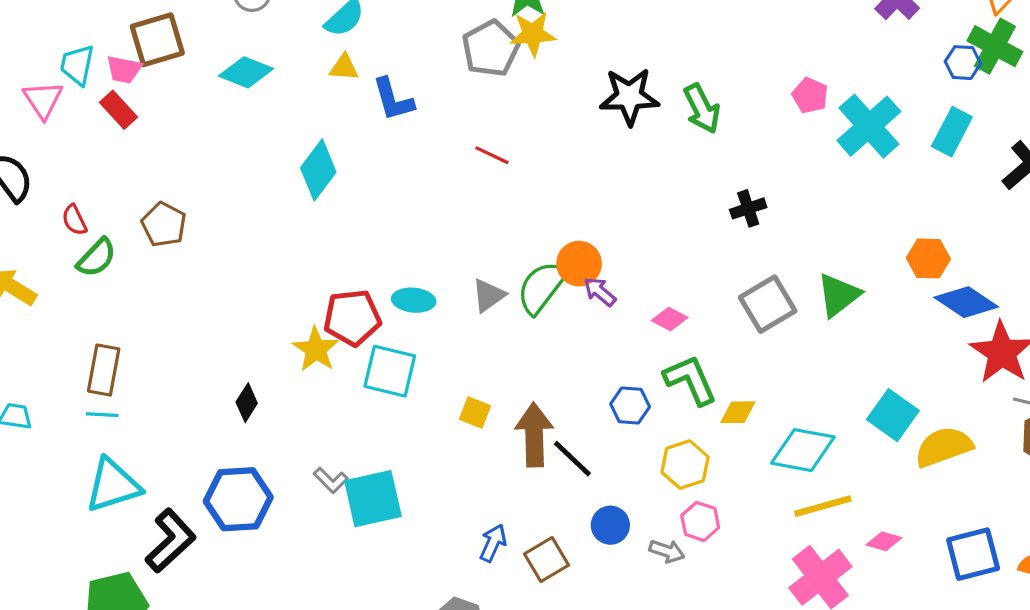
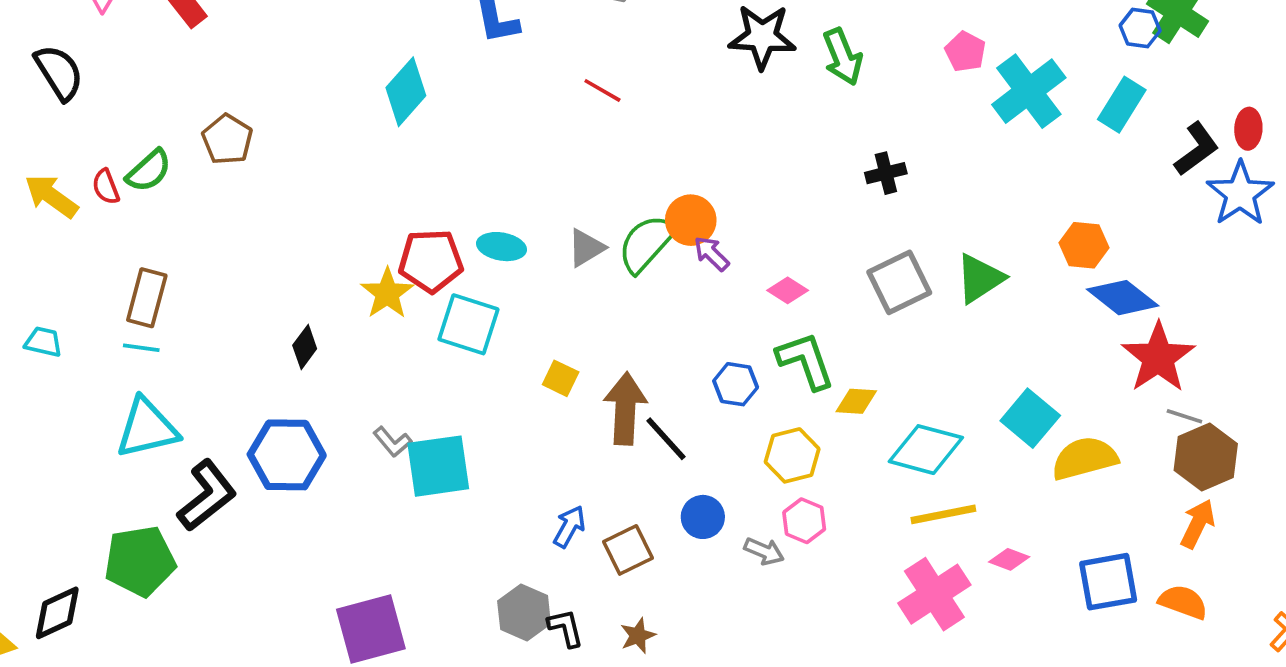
red semicircle: (74, 220) -> (106, 187), moved

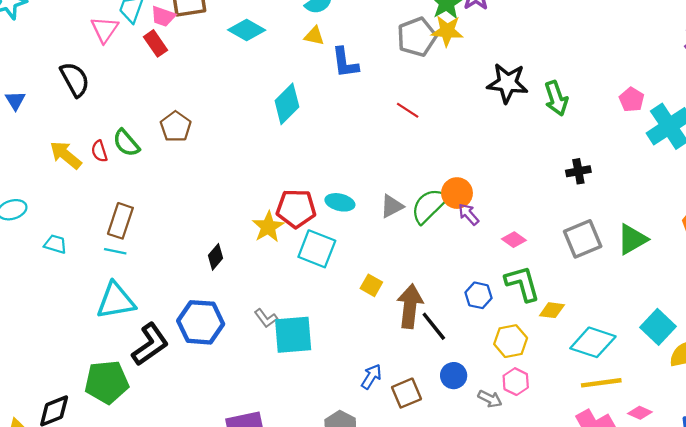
green semicircle: (149, 171) -> (126, 143), turned 88

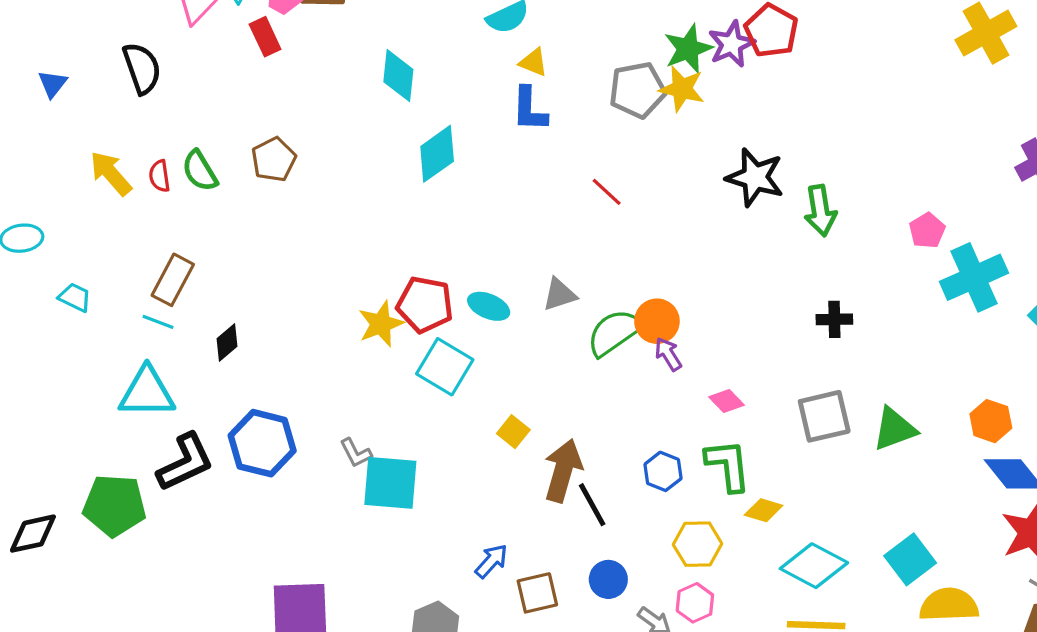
cyan diamond: (247, 30) -> (398, 76), moved, turned 57
yellow triangle: (314, 36) -> (533, 62), moved
gray triangle: (392, 206) -> (559, 294), moved
black diamond: (216, 257) -> (227, 342), moved

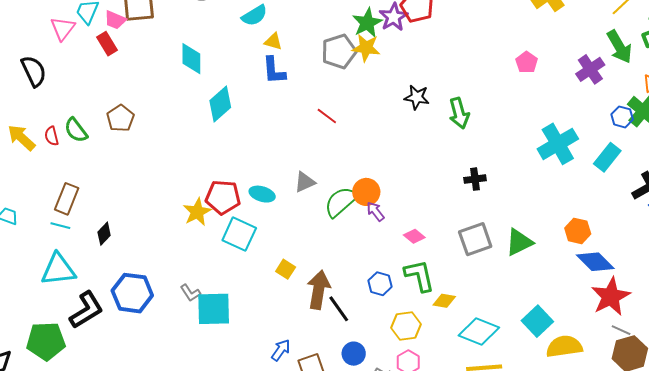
black star: (755, 177) -> (417, 97), size x0.7
pink pentagon: (927, 231) -> (527, 62), moved

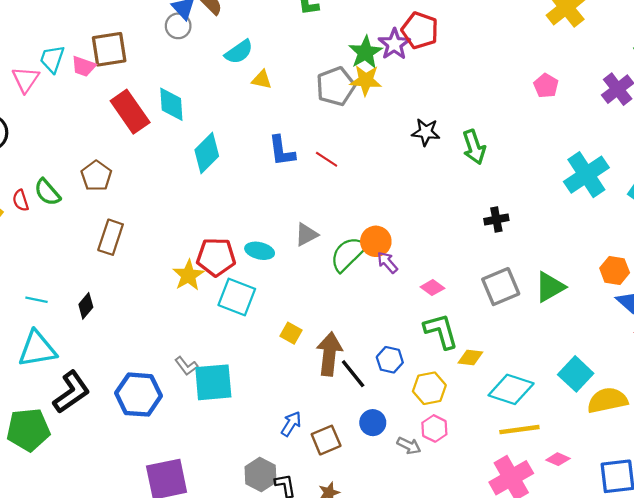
red rectangle: (107, 44) -> (130, 112), moved, size x1.6
blue L-shape: (274, 70) -> (282, 151), moved
brown rectangle: (67, 199) -> (111, 237), moved
blue hexagon: (380, 284) -> (390, 360), moved
blue hexagon: (132, 293) -> (139, 395), moved

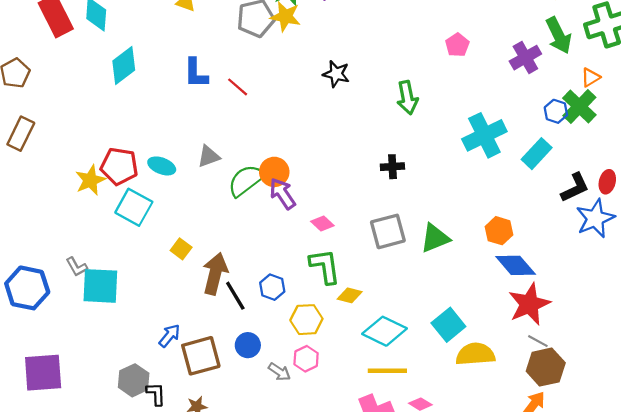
green arrow: (474, 147) -> (407, 98), moved
purple arrow: (387, 262) -> (282, 194), size x1.4
brown square: (326, 440) -> (201, 356), size x1.4

